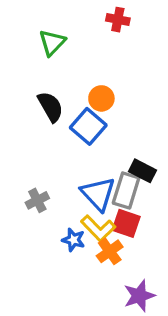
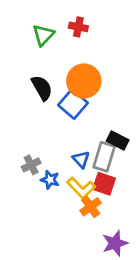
red cross: (118, 20) -> (78, 27), moved
orange circle: (101, 98) -> (84, 81), size x1.6
blue triangle: (98, 194) -> (81, 159), size x0.6
blue star: (73, 240) -> (50, 180), moved

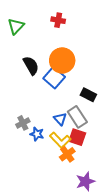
green triangle: (43, 35) -> (16, 26), moved
black rectangle: (118, 141) -> (88, 95), moved
gray rectangle: (104, 157) -> (77, 117), turned -50

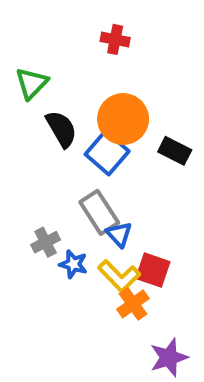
green triangle: (16, 26) -> (32, 83), moved
black rectangle: (88, 95) -> (175, 151), moved
gray rectangle: (77, 117) -> (99, 212), moved

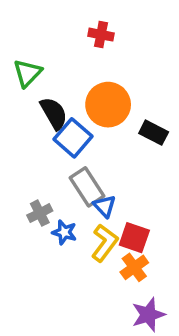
blue square: (107, 153) -> (73, 138), moved
yellow L-shape: (119, 276) -> (105, 243), turned -99
orange cross: (133, 304) -> (134, 267), moved

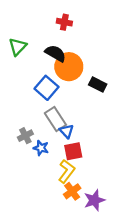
black semicircle: (54, 113) -> (55, 53), moved, turned -30
red square: (134, 238) -> (73, 151), moved, turned -30
yellow L-shape: (105, 243) -> (67, 171), moved
orange cross: (134, 267) -> (72, 191), moved

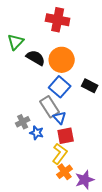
red cross: (64, 22) -> (58, 20), size x1.6
black semicircle: (55, 53) -> (36, 58), moved
black rectangle: (98, 84) -> (90, 86), moved
blue square: (47, 88) -> (60, 87), moved

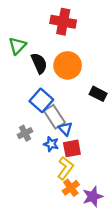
black semicircle: (36, 58) -> (39, 63), turned 36
blue square: (60, 87) -> (41, 100), moved
blue star: (37, 133) -> (51, 144), moved

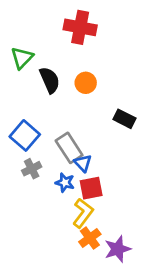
orange circle: (68, 65) -> (86, 83), size x0.6
blue square: (41, 100) -> (25, 135), moved

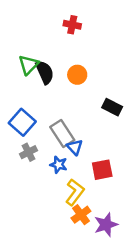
red cross: (80, 27) -> (72, 25), size x0.6
green triangle: (22, 58) -> (29, 65), moved
red square: (91, 188) -> (102, 170), moved

